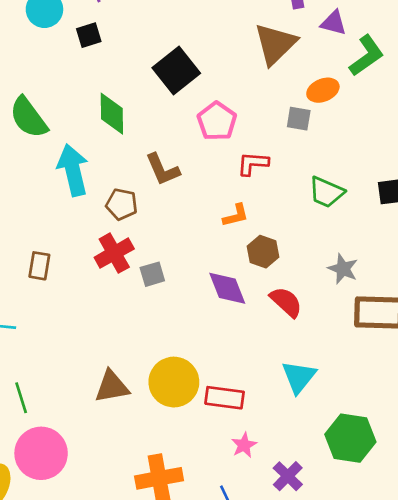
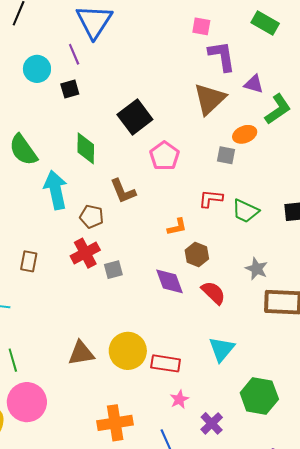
red L-shape: (253, 164) -> (211, 199), moved

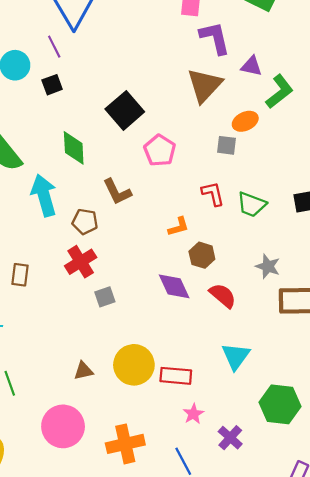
red L-shape: (211, 199) -> (213, 194), turned 75
gray square: (113, 270) -> (105, 297), moved
brown triangle: (81, 353) -> (83, 371), size x0.7
pink circle: (27, 402) -> (63, 426), moved

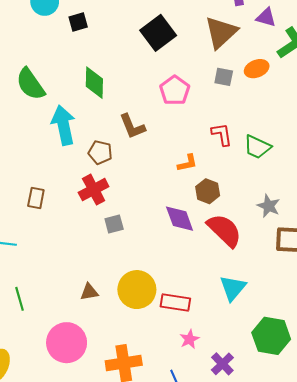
black square: (125, 110) -> (158, 33), moved
gray square: (226, 145) -> (224, 77), moved
red semicircle: (223, 296) -> (224, 230), size x1.4

